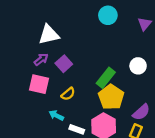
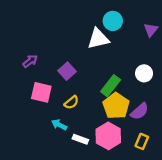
white triangle: (49, 35) -> (98, 39), moved
purple arrow: (41, 59) -> (30, 61), moved
purple semicircle: (141, 112) -> (140, 111), moved

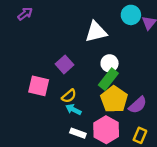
cyan circle: (113, 21) -> (131, 15), moved
purple arrow: (30, 61) -> (25, 14), moved
white circle: (144, 73) -> (110, 63), moved
cyan arrow: (59, 125) -> (73, 109), moved

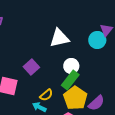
cyan circle: (131, 15) -> (97, 40), moved
yellow semicircle: (69, 96) -> (46, 95), moved

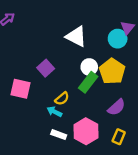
white triangle: (59, 38) -> (76, 36), turned 40
yellow pentagon: (75, 98) -> (112, 71), moved

